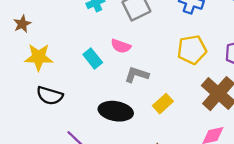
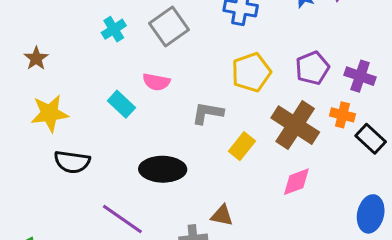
brown star: (22, 24) -> (36, 58), moved
gray L-shape: (137, 75) -> (208, 113), moved
yellow rectangle: (163, 104) -> (242, 146), moved

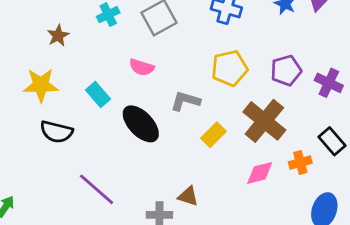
brown star: (36, 58) -> (58, 36), moved
cyan rectangle: (121, 104) -> (98, 94), moved
orange cross: (342, 115) -> (300, 162), moved, turned -35
black ellipse: (163, 169) -> (141, 124), moved, turned 39

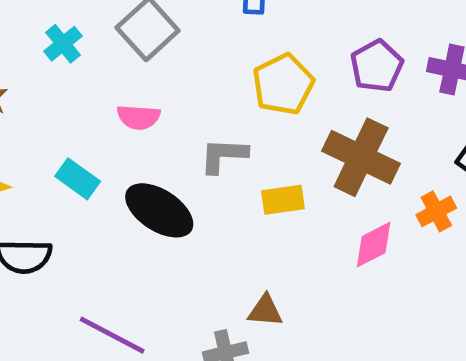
yellow rectangle: (213, 135) -> (283, 200), turned 50

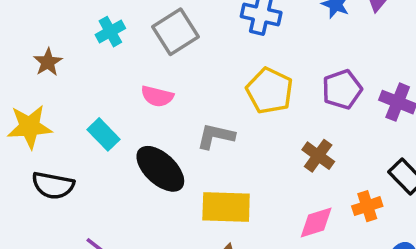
yellow pentagon: (283, 84) -> (270, 91), turned -30
brown cross: (361, 157) -> (318, 156), size x0.6
yellow rectangle: (283, 200) -> (226, 207), moved, size x1.5

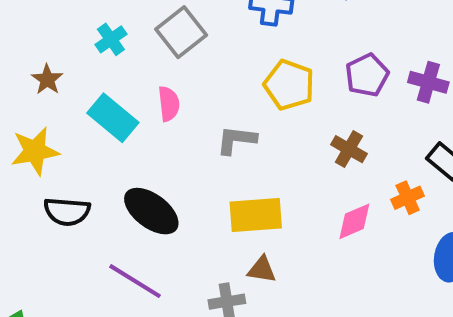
pink semicircle: (157, 96) -> (169, 104), turned -104
cyan rectangle: (103, 134) -> (113, 118), moved, size x1.4
black ellipse: (160, 169) -> (151, 211), moved

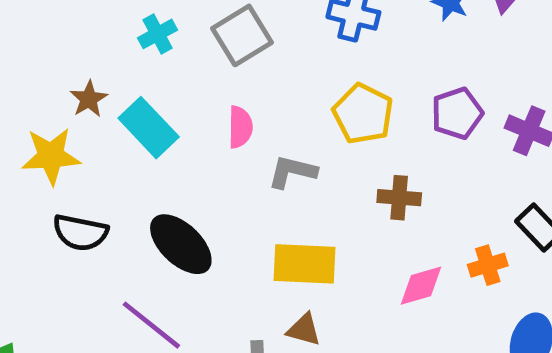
brown star: (47, 79) -> (89, 99), moved
pink semicircle: (169, 104) -> (240, 127), moved
brown cross: (349, 149) -> (399, 198), moved, turned -32

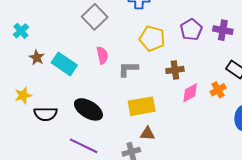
cyan cross: (158, 34) -> (21, 31), moved
yellow star: (51, 156) -> (23, 95), moved, size x0.7
pink diamond: (421, 286) -> (190, 93), moved

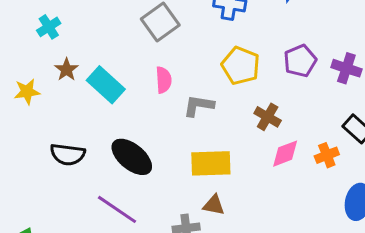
brown cross: (175, 70) -> (268, 117), turned 30
yellow star: (23, 95) -> (27, 92), moved

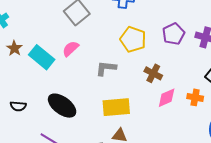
pink semicircle: (164, 80) -> (71, 49), moved, turned -126
black semicircle: (68, 154) -> (18, 106), size x0.7
orange cross: (327, 155) -> (195, 97), turned 35

